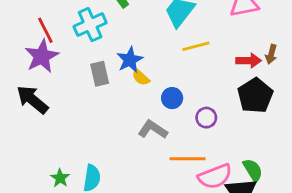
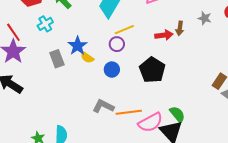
cyan cross: (90, 25) -> (45, 24), size x0.7
black pentagon: (255, 96) -> (152, 70), moved
purple circle: (206, 118) -> (117, 44), moved
gray L-shape: (153, 129) -> (103, 106), moved

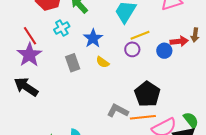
blue star: (78, 46) -> (93, 38), moved
blue circle: (112, 70) -> (164, 51), moved
black pentagon: (152, 70) -> (147, 94), moved

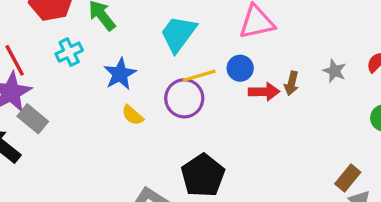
purple circle: (132, 49) -> (184, 98), size x1.5
blue circle: (164, 51) -> (240, 68), moved
gray rectangle: (73, 63) -> (33, 119), moved, turned -36

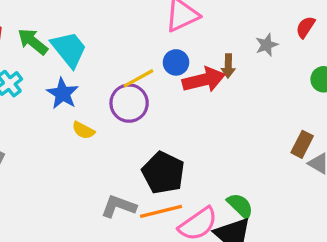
cyan trapezoid: (178, 34) -> (69, 49), moved, turned 117
gray star: (334, 71) -> (267, 45), turned -30
red arrow: (264, 92) -> (204, 80), size x1.4

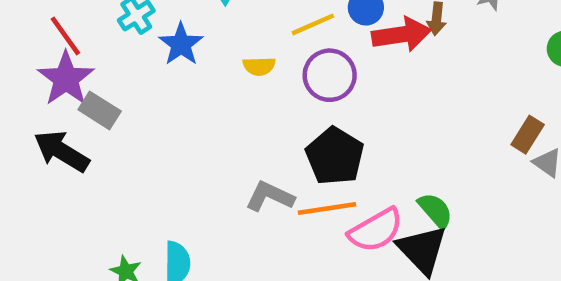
blue star: (63, 94) -> (181, 44), moved
purple circle: (129, 103) -> (330, 75), moved
yellow semicircle: (83, 130) -> (259, 66), moved, turned -35

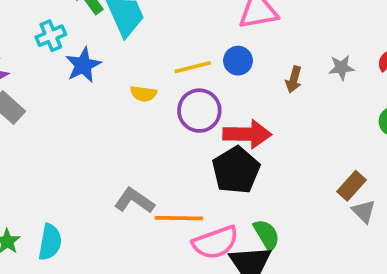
red arrow: (401, 34) -> (247, 134), moved
black pentagon: (335, 156) -> (236, 170), moved

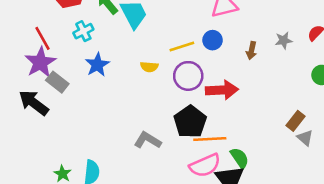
blue star: (83, 65) -> (97, 65), moved
black pentagon: (236, 170) -> (190, 122), moved
orange line: (179, 218) -> (210, 139), moved

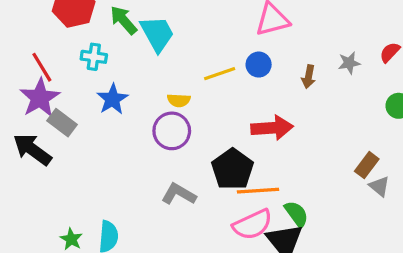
cyan cross: (83, 31) -> (94, 57), turned 36
purple circle: (188, 76) -> (172, 131), moved

